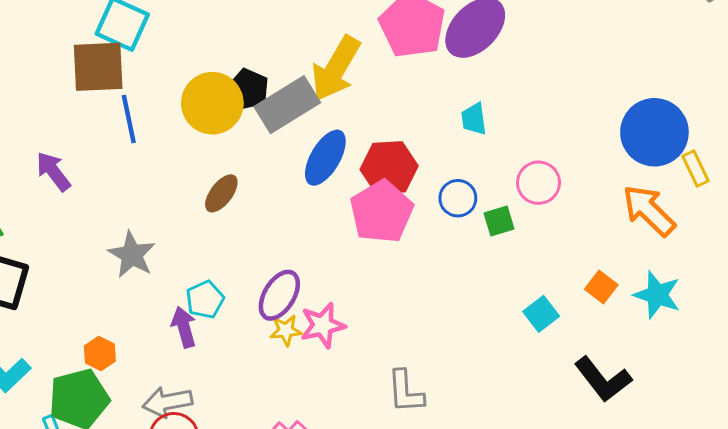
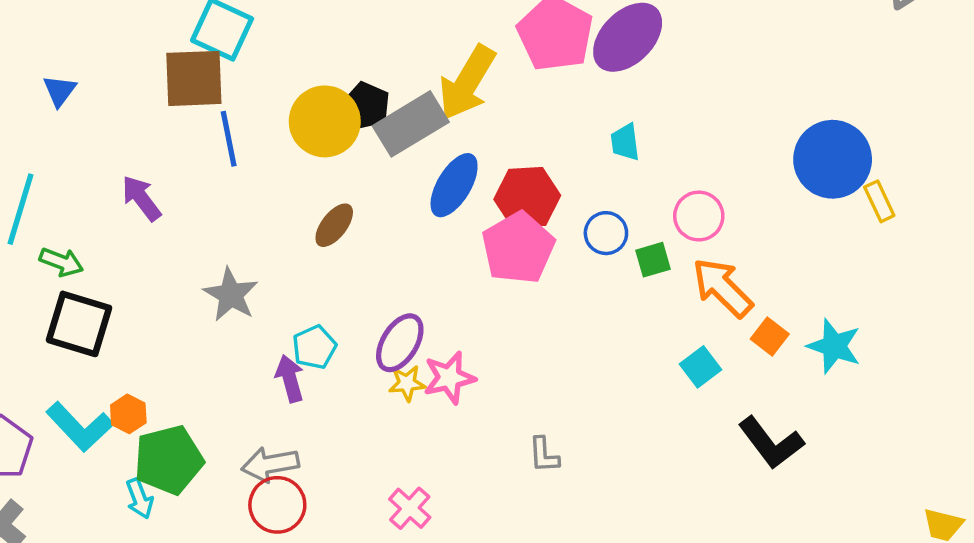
orange arrow: (649, 211) -> (722, 288), moved
orange hexagon: (100, 353) -> (128, 414), moved
gray L-shape: (405, 392) -> (544, 455), size x0.7

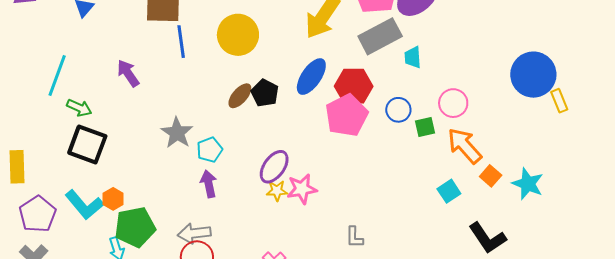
black pentagon: (366, 106) -> (265, 93), moved
gray rectangle: (411, 124) -> (380, 36), moved
cyan pentagon: (314, 347) -> (210, 150), moved

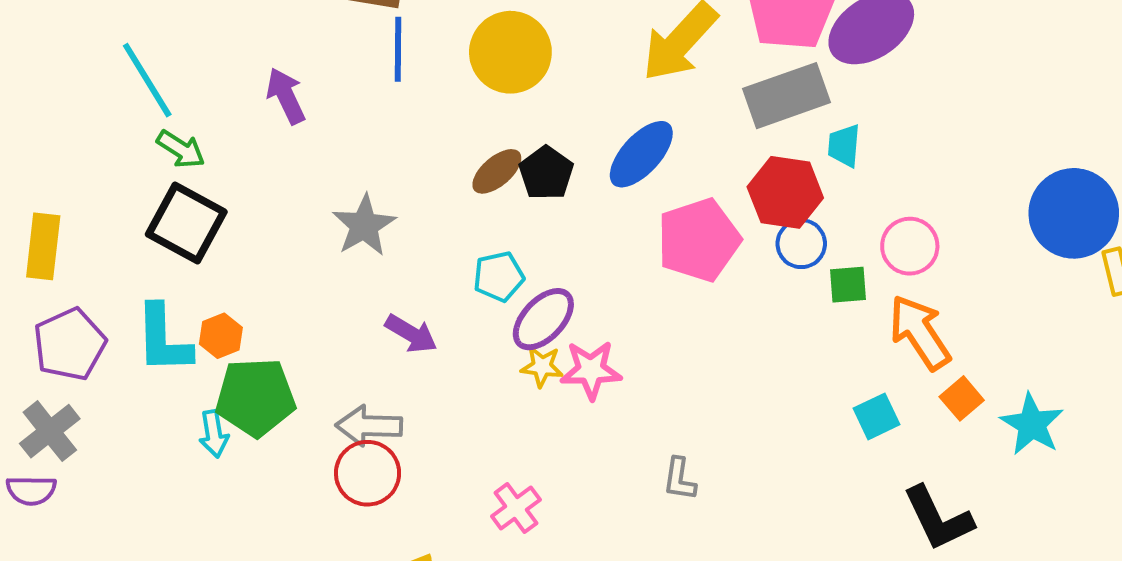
cyan line: (57, 75) -> (147, 80), turned -60
red hexagon: (354, 86) -> (785, 192), moved
cyan pentagon: (210, 150) -> (499, 276), moved
purple arrow: (209, 184) -> (411, 334), turned 124
cyan L-shape: (84, 205) -> (163, 339), turned 30

